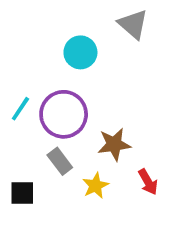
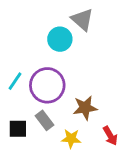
gray triangle: (133, 24) -> (82, 20), moved
yellow star: (95, 186) -> (71, 139), turned 30
black square: (22, 193) -> (18, 129), moved

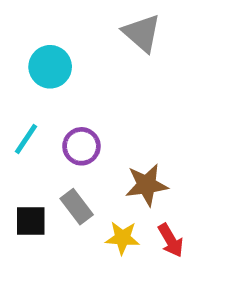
cyan circle: (60, 39) -> (50, 67), moved
purple circle: (47, 85) -> (81, 146), size x0.6
red arrow: (110, 136) -> (171, 240), moved

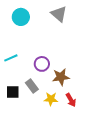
cyan circle: (50, 67) -> (21, 17), moved
cyan line: (26, 139) -> (11, 58), turned 32
purple circle: (81, 146) -> (42, 64), moved

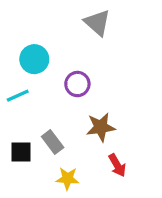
cyan circle: (21, 17) -> (34, 59), moved
purple circle: (42, 64) -> (77, 84), moved
yellow star: (51, 99) -> (67, 179), moved

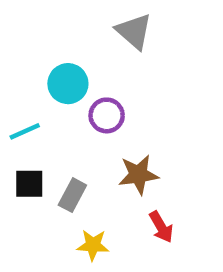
cyan circle: (34, 59) -> (68, 84), moved
gray rectangle: (53, 142) -> (72, 195), turned 65
black square: (21, 152) -> (29, 184), moved

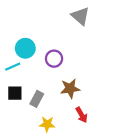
gray triangle: (134, 31) -> (80, 16), moved
cyan circle: (68, 84) -> (25, 48), moved

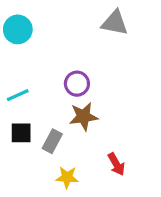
gray triangle: (80, 16) -> (115, 23), turned -30
cyan circle: (25, 48) -> (18, 29), moved
brown star: (70, 88) -> (84, 117), moved

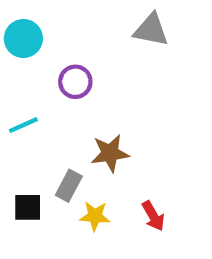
purple circle: (77, 84) -> (75, 82), moved
black square: (21, 133) -> (28, 207), moved
yellow star: (67, 177) -> (95, 216), moved

